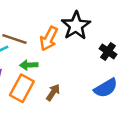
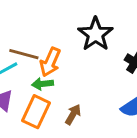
orange arrow: (49, 39) -> (50, 62), moved

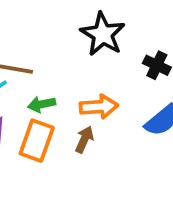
orange arrow: (50, 62) -> (99, 107), moved, turned -112

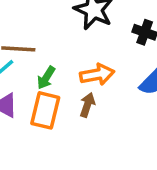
green arrow: (42, 104) -> (46, 78), turned -40

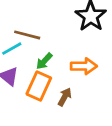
brown arrow: (87, 105) -> (65, 97), moved

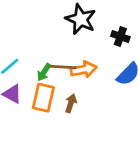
brown line: (27, 35) -> (63, 67), moved

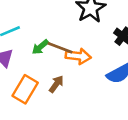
orange rectangle: (43, 98) -> (25, 89), moved

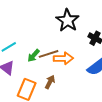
brown line: (60, 48) -> (49, 54), turned -30

